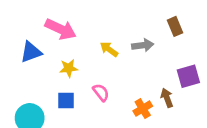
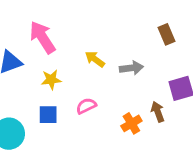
pink arrow: (61, 29) -> (42, 37), turned -148
gray arrow: (143, 45) -> (131, 68), moved
pink semicircle: (101, 92) -> (86, 106), turned -78

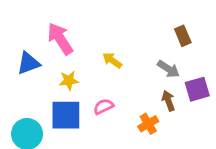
gray arrow: (131, 68) -> (168, 69), moved, turned 40
brown arrow: (158, 112) -> (168, 101), moved
blue square: (48, 115) -> (66, 115), size x1.6

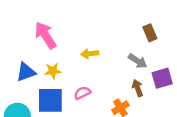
yellow arrow: (112, 60) -> (90, 54), turned -42
blue triangle: (28, 63) -> (26, 72), moved

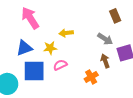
yellow star: (53, 71) -> (50, 48), moved
blue triangle: (26, 72) -> (24, 48), moved

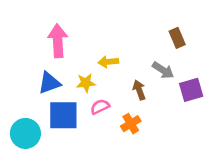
pink arrow: (30, 18) -> (58, 41), turned 30
brown arrow: (105, 61) -> (139, 90), moved
orange cross: (91, 77) -> (131, 124), moved

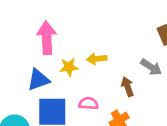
yellow star: (86, 83) -> (69, 67), moved
pink semicircle: (100, 107) -> (88, 103), turned 30

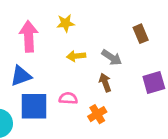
yellow star: (69, 67) -> (66, 23), moved
gray arrow: (151, 67) -> (112, 57), moved

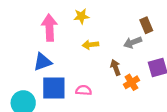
gray arrow: (112, 57) -> (133, 42), moved, turned 126
pink semicircle: (68, 98) -> (84, 90), moved
orange cross: (97, 114) -> (131, 82), moved

